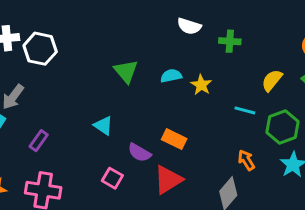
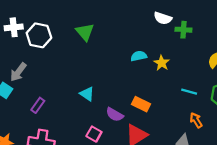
white semicircle: (189, 26) -> (163, 18), moved
green triangle: (126, 71) -> (85, 32), moved
cyan line: (245, 110) -> (189, 92), moved

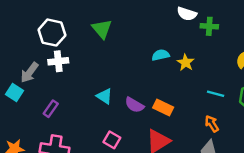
white cross: (14, 27) -> (58, 61), moved
purple semicircle: (115, 115) -> (134, 105), moved
orange arrow: (196, 120) -> (212, 124), moved

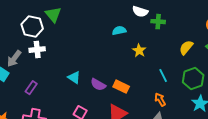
green triangle: (102, 29) -> (53, 15), moved
cyan semicircle: (161, 55) -> (119, 31), moved
cyan line: (216, 94) -> (163, 76), turned 48

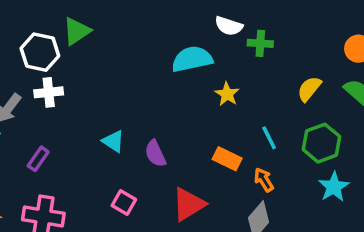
green triangle: (53, 15) -> (77, 31), turned 36
cyan semicircle: (119, 31) -> (192, 59), size x1.6
purple semicircle: (98, 85) -> (155, 154), turned 35
orange rectangle: (121, 87) -> (227, 159), moved

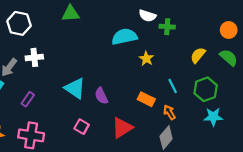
green triangle: (77, 31) -> (71, 14), moved, turned 30
white hexagon: (40, 52) -> (19, 23), moved
cyan triangle: (113, 141) -> (75, 88), size x1.5
cyan star: (334, 187) -> (213, 117), turned 30

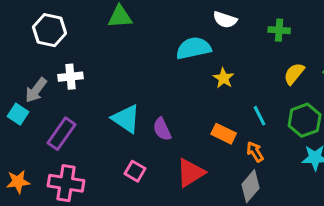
green cross: (167, 27) -> (279, 30), moved
purple rectangle: (28, 99) -> (62, 134), size x1.5

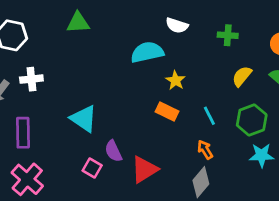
purple semicircle: (162, 129) -> (113, 151), moved
purple rectangle: (62, 134) -> (23, 133), turned -36
orange rectangle: (224, 134) -> (167, 112), moved
pink cross: (66, 183) -> (27, 179), turned 32

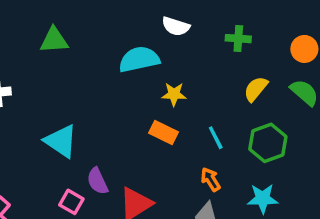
green triangle: (78, 23) -> (54, 40), moved
yellow star: (175, 80) -> (174, 94), turned -30
cyan star: (262, 155) -> (263, 199), moved

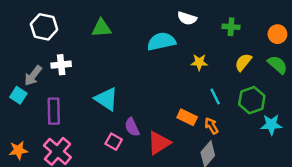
yellow star: (174, 94) -> (199, 62), moved
orange rectangle: (164, 132) -> (187, 117), moved
cyan star: (263, 199) -> (271, 125), moved

